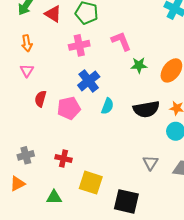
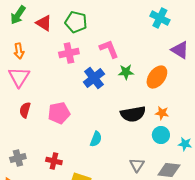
pink triangle: (27, 70) -> (19, 77), size x1.6
blue cross: (89, 81) -> (94, 78), moved
red semicircle: (40, 99) -> (25, 110), moved
cyan semicircle: (108, 106) -> (96, 139), moved

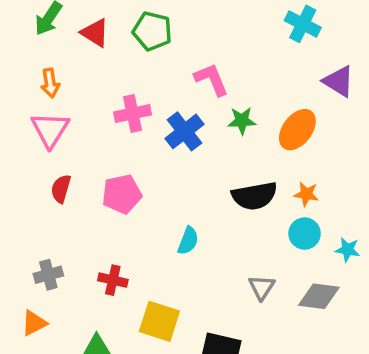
pink cross: (69, 53) -> (133, 113), moved

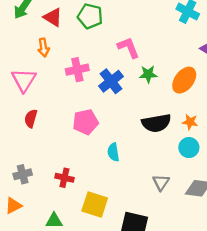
orange arrow: (50, 83) -> (44, 48), moved
pink pentagon: (122, 194) -> (85, 122), moved
cyan semicircle: (188, 241) -> (113, 152), turned 150

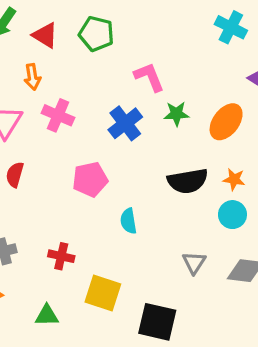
pink cross: (77, 70) -> (58, 115), moved, turned 35

